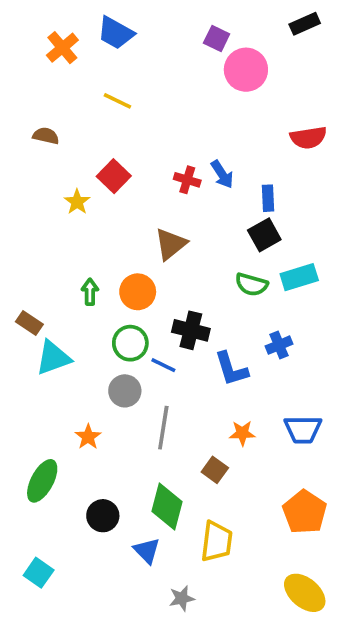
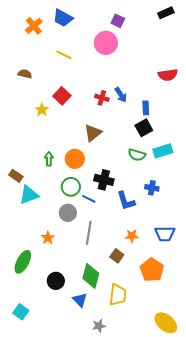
pink circle: (246, 70) -> (106, 43), moved
blue cross: (279, 345) -> (152, 188), turned 32
orange pentagon: (305, 512) -> (152, 270), moved

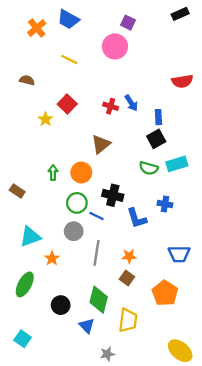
cyan triangle: (29, 195) -> (30, 237), moved
orange star: (132, 236) -> (129, 256), moved

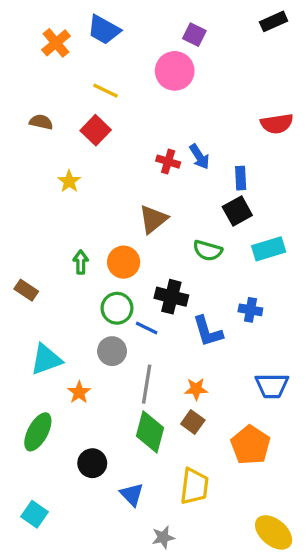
red square: (67, 104) -> (96, 130), moved
green semicircle: (149, 168) -> (208, 251), moved
green diamond: (99, 300) -> (150, 432), moved

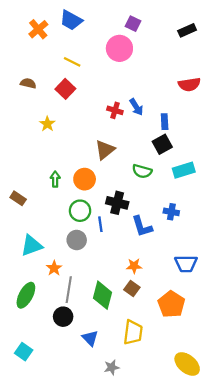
black rectangle: (274, 21) -> (187, 30), moved
blue line: (147, 328) -> (100, 224), turned 56
gray line: (147, 384) -> (69, 290), moved

